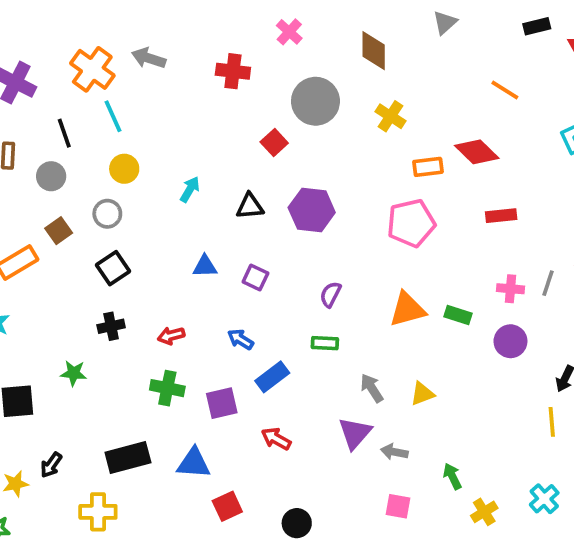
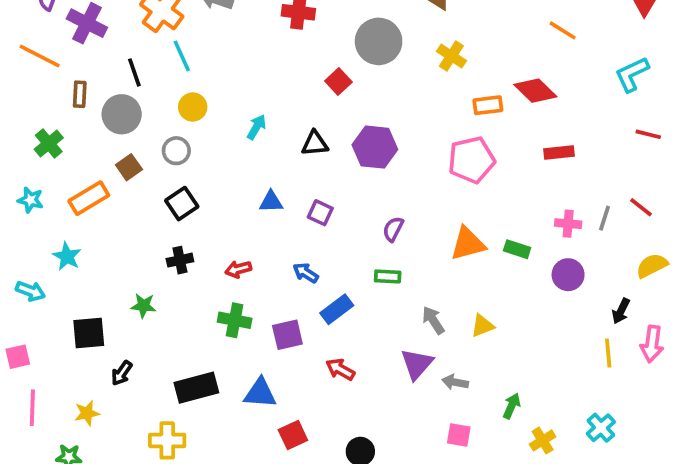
gray circle: (51, 176) -> (122, 114), size x1.4
black arrow: (51, 465) -> (122, 373), moved
green arrow: (452, 476) -> (512, 406), turned 50

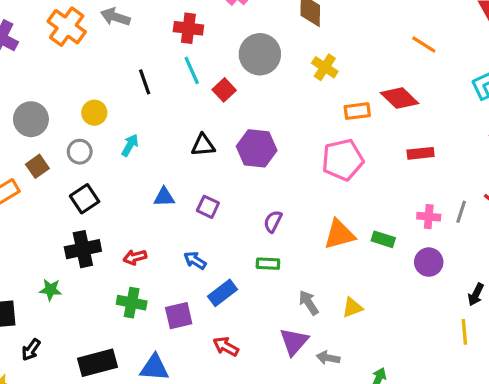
cyan line: (182, 56) -> (192, 70), moved
black line: (134, 72) -> (145, 82), moved
cyan arrow: (256, 127) -> (130, 145), moved
black cross: (180, 260) -> (83, 249), size x1.5

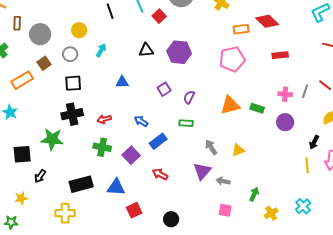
black square: (85, 199) -> (73, 83), turned 30
purple square: (208, 207) -> (164, 89), moved, turned 32
green star: (50, 290) -> (52, 139), size x1.6
purple square: (179, 316) -> (131, 155), turned -30

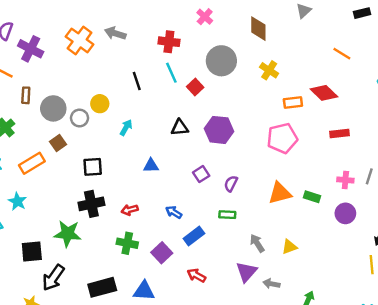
gray circle: (70, 54) -> (80, 118), moved
black arrow: (40, 176) -> (53, 278), size x1.6

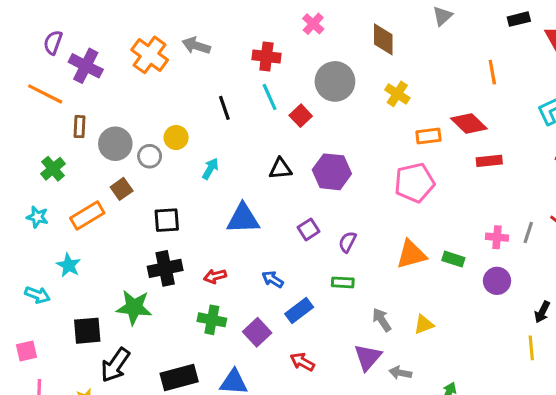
orange line: (342, 54) -> (492, 72), turned 48
red rectangle: (339, 133) -> (489, 161), moved
blue triangle: (151, 166) -> (243, 219), size x1.6

